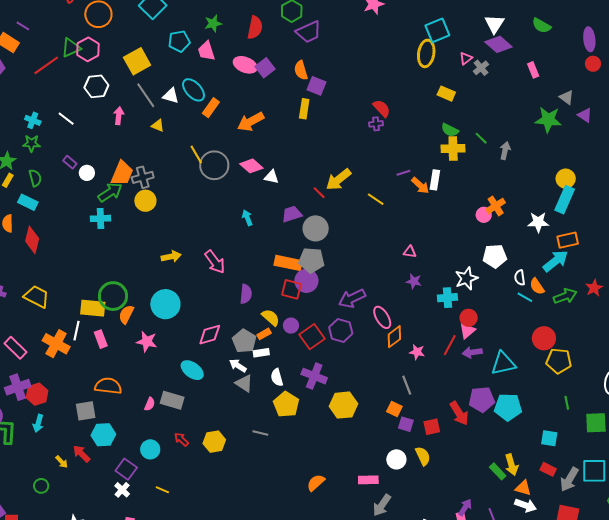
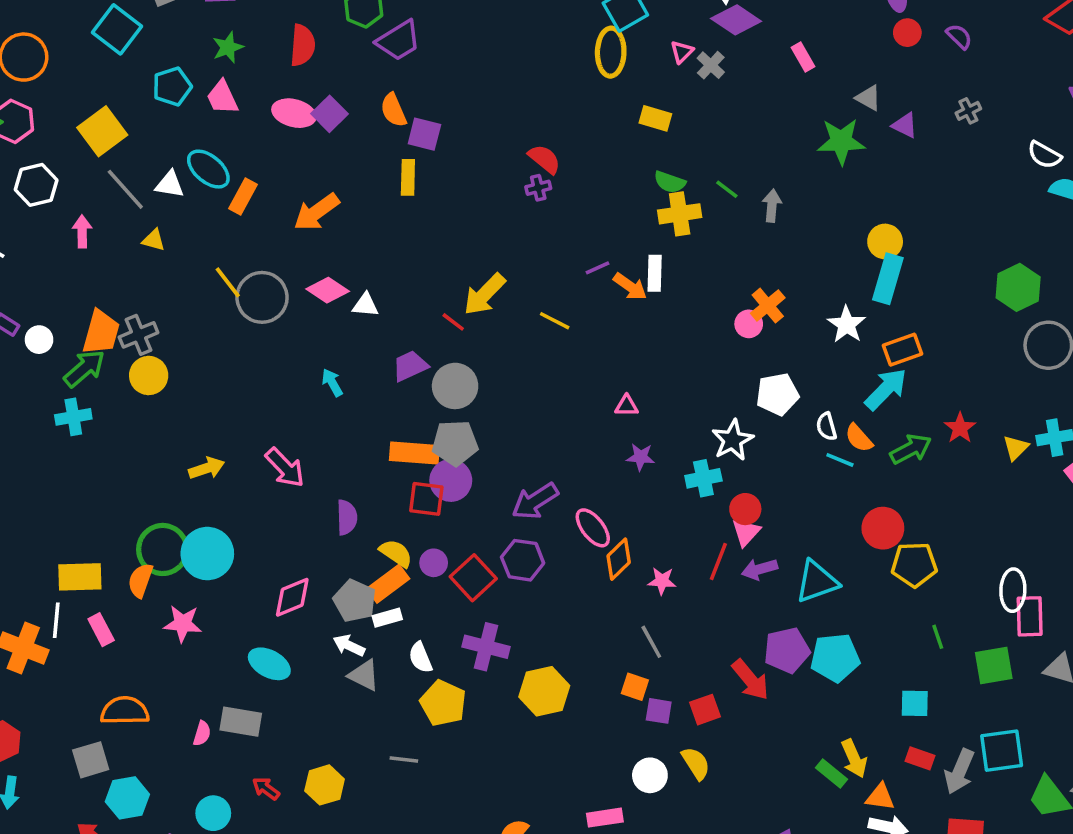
white star: (538, 222) -> (847, 325), turned -30
green circle: (113, 296) -> (163, 549), moved
orange rectangle: (264, 334) -> (388, 584), size x1.6

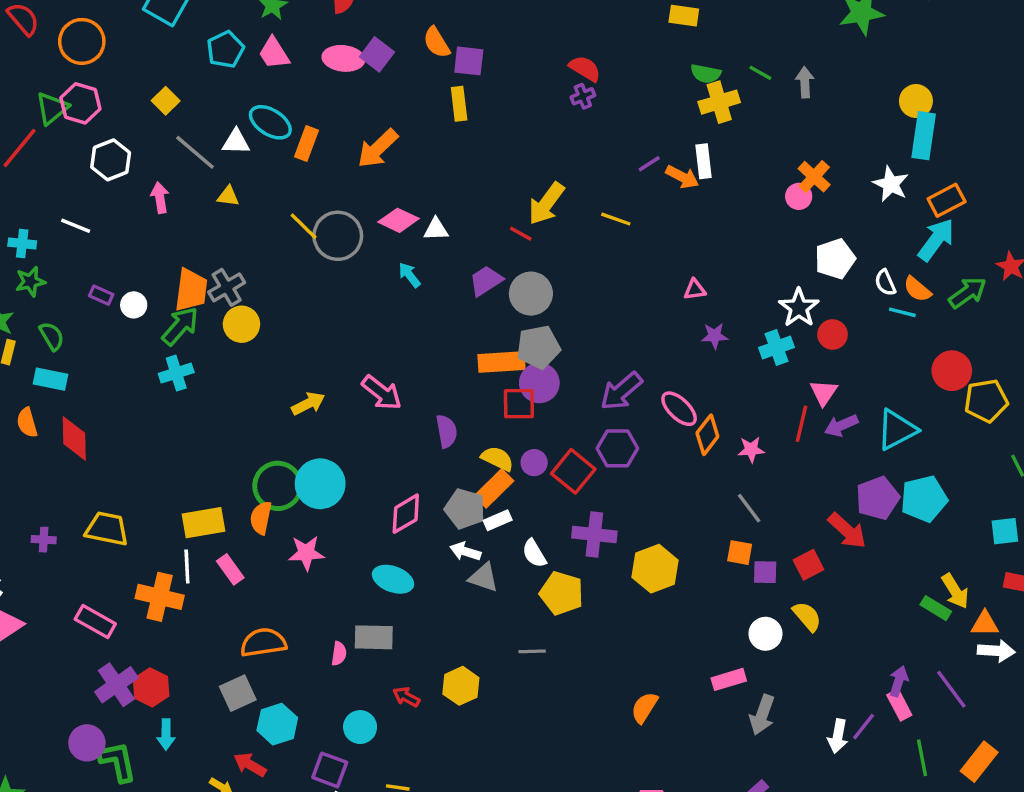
yellow square: (102, 131) -> (166, 101), size x0.6
cyan arrow: (332, 383) -> (410, 275), moved
red circle: (745, 509) -> (833, 335), moved

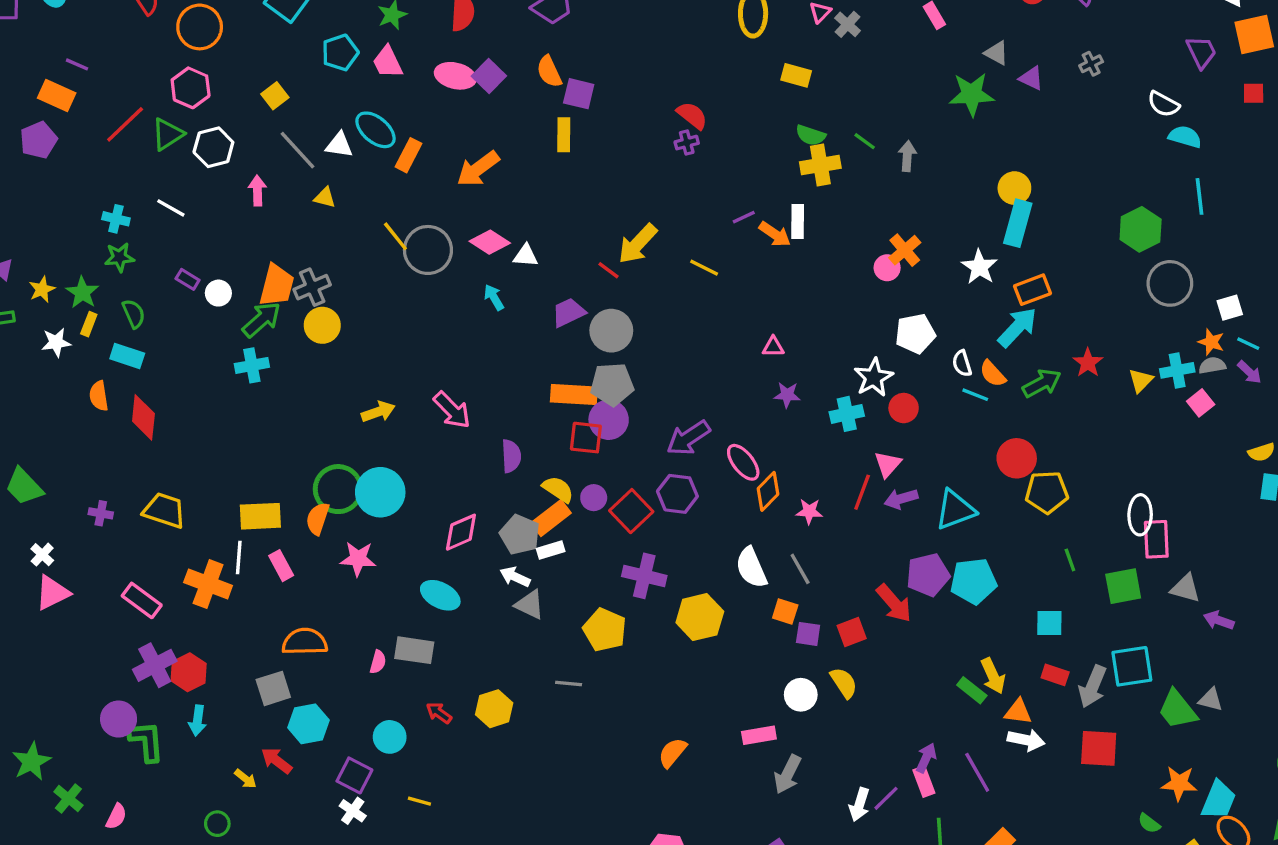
green triangle: (52, 108) -> (168, 134), moved
white semicircle: (534, 553) -> (751, 568), moved, size x1.4

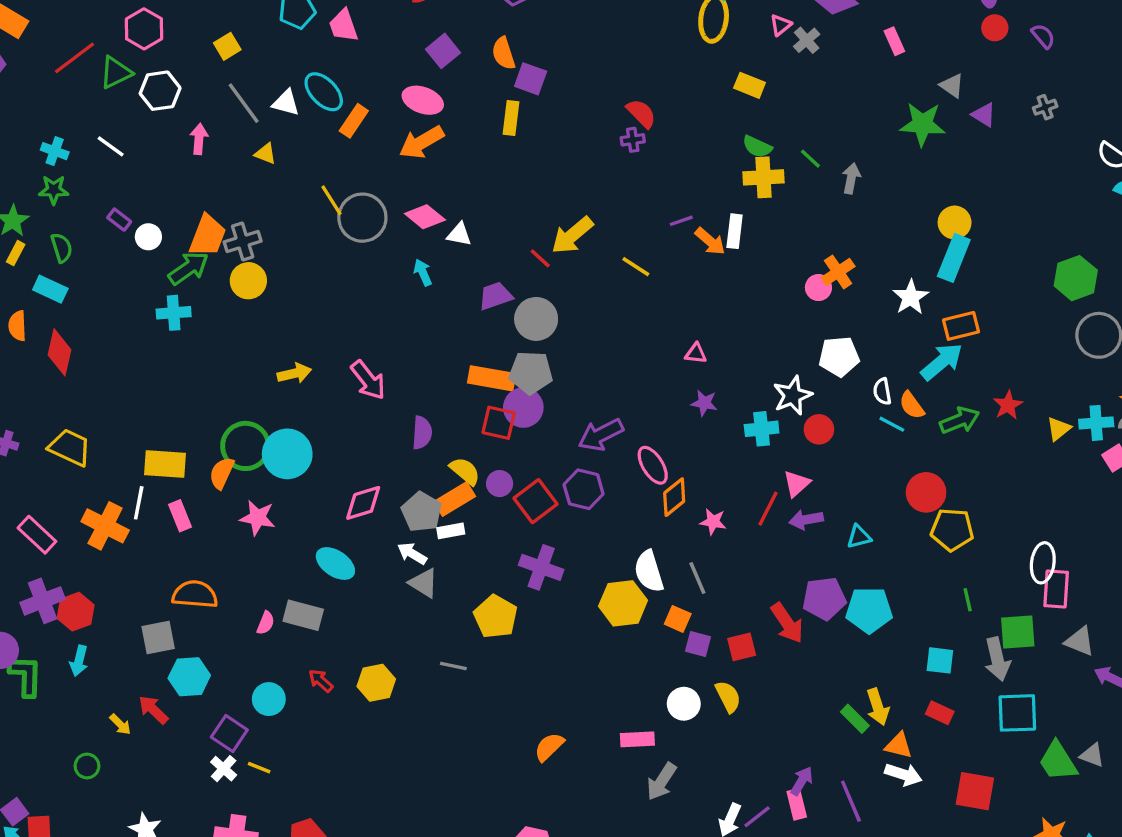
pink ellipse: (455, 76) -> (423, 100), moved
cyan triangle: (955, 510) -> (859, 537), size x0.6
yellow hexagon: (700, 617) -> (623, 603), moved
gray arrow: (1092, 687) -> (997, 659), moved, turned -42
yellow line: (419, 801) -> (259, 768), moved

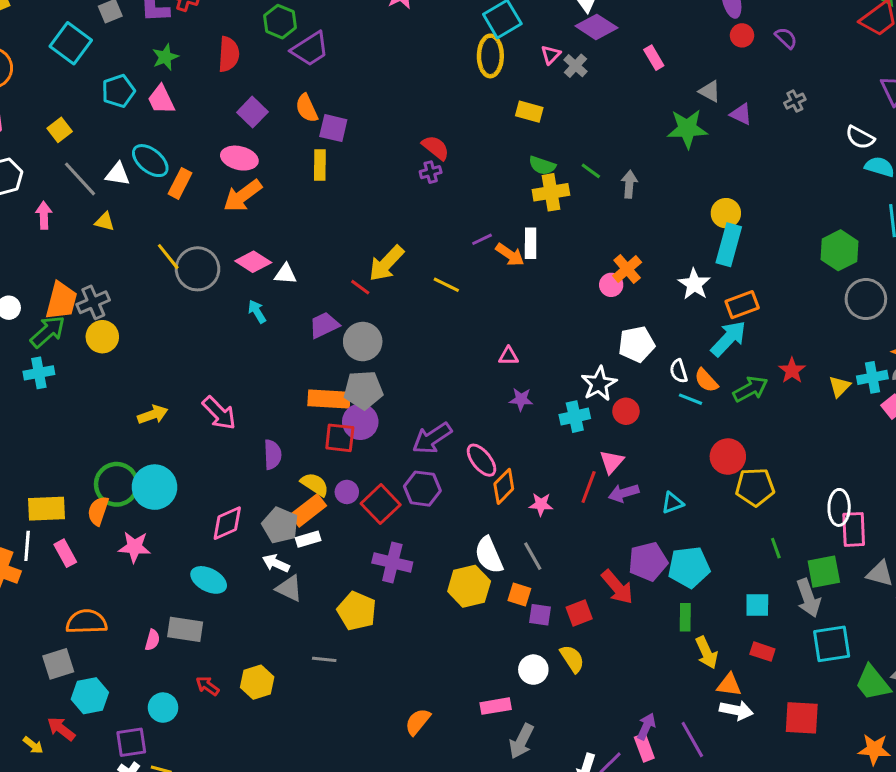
green rectangle: (855, 719) -> (685, 617), moved, turned 52
purple square: (229, 734) -> (131, 742), turned -36

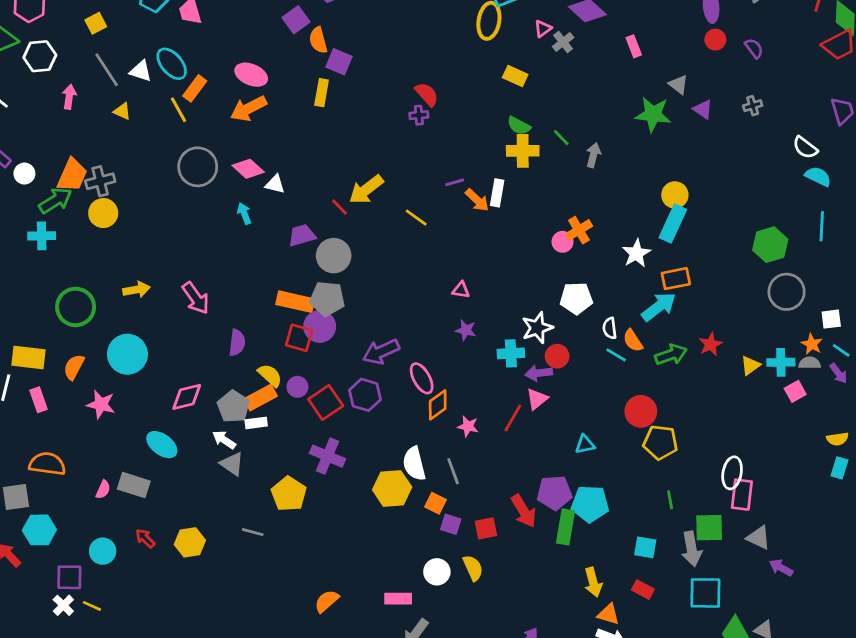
purple square: (252, 112) -> (296, 20), moved
yellow line: (168, 257) -> (178, 110), moved
green circle: (117, 484) -> (76, 307), moved
purple arrow: (624, 493) -> (539, 373), moved
green rectangle: (685, 617) -> (565, 527), moved, size x1.4

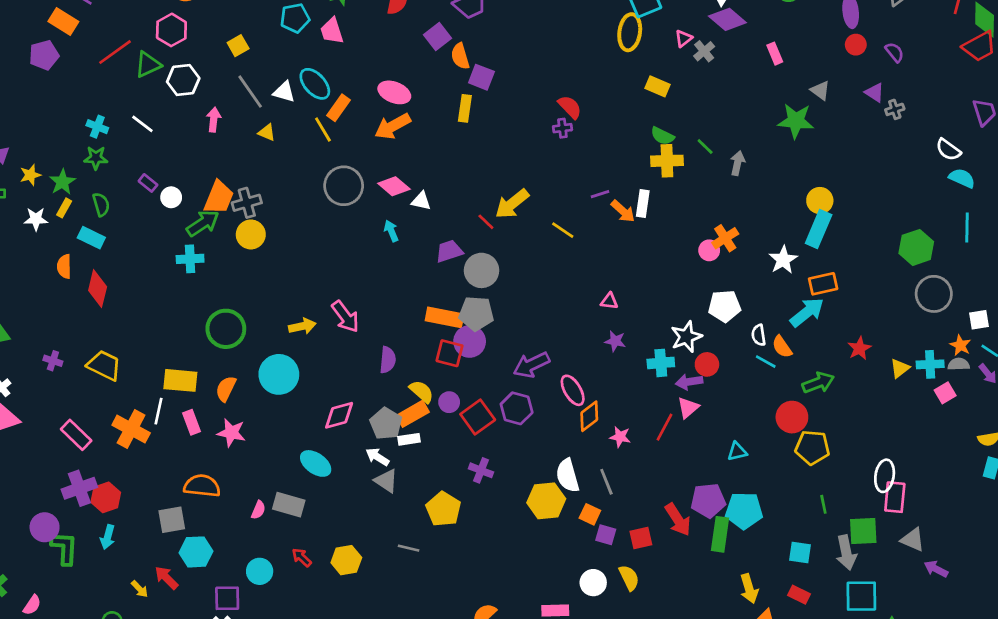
purple triangle: (703, 109) -> (875, 93), moved
yellow arrow: (137, 290) -> (302, 326), moved
green arrow: (671, 355) -> (818, 383), moved
pink star: (101, 404) -> (231, 433), moved
purple cross: (327, 456) -> (481, 470), size x0.7

